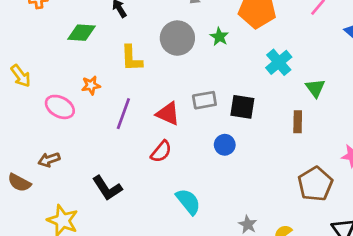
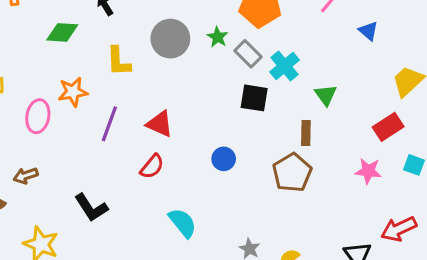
orange star: (91, 85) -> (73, 92), size x1.4
gray rectangle: (204, 100) -> (248, 54), moved, turned 55
pink ellipse: (60, 107) -> (38, 116), turned 72
black square: (242, 107) -> (254, 98), moved
brown pentagon: (315, 184) -> (292, 173), moved

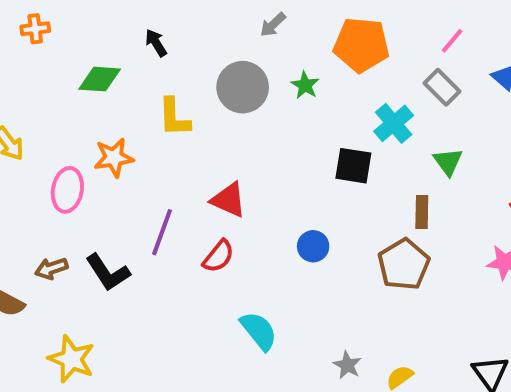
gray rectangle: (248, 54) -> (442, 87), moved
purple line: (109, 124) -> (162, 232), moved
black L-shape: (91, 208) -> (108, 272), moved

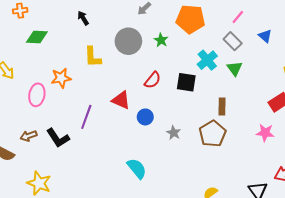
green diamond: (100, 79) -> (37, 37), moved
green triangle: (448, 162) -> (235, 69), moved
blue circle: (313, 246) -> (145, 117), moved
red semicircle: (218, 256) -> (153, 80), moved
gray star: (347, 365) -> (174, 133), moved

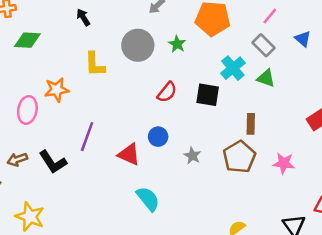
green triangle: (235, 69) -> (266, 78), turned -35
red triangle: (121, 100) -> (129, 154), moved
pink star: (265, 133) -> (284, 163), moved

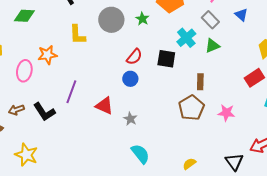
green triangle: (266, 78) -> (212, 46), turned -42
blue circle: (158, 137) -> (130, 79), moved
gray star: (192, 156) -> (130, 119), moved
cyan semicircle: (148, 199) -> (140, 154), moved

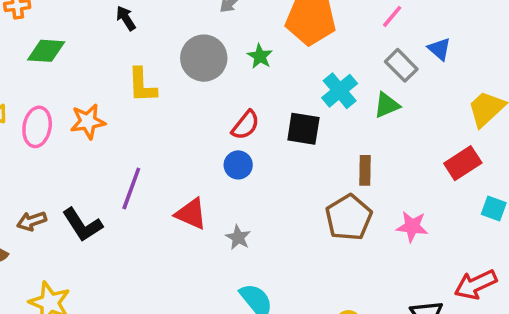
gray rectangle: (210, 20) -> (401, 65), moved
pink ellipse: (24, 71) -> (37, 127), moved

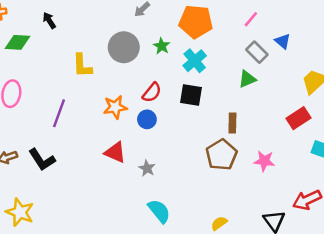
black arrow: (126, 18) -> (49, 20), moved
cyan cross: (340, 91) -> (195, 61), moved
orange star: (88, 121) -> (115, 107), moved
purple line: (131, 189) -> (59, 113), moved

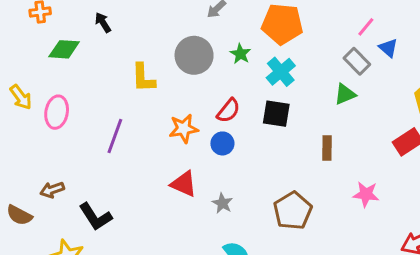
pink line: (251, 19) -> (366, 27), moved
brown pentagon: (221, 155) -> (293, 211), moved
black L-shape: (42, 160) -> (95, 217), moved

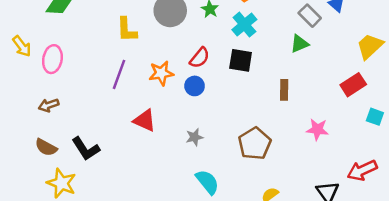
purple line: (115, 136) -> (119, 74), moved
red triangle: (184, 184) -> (145, 121), moved
brown arrow: (52, 190) -> (49, 105), moved
gray star: (222, 203) -> (195, 137), turned 30
brown semicircle: (19, 215) -> (46, 147), moved

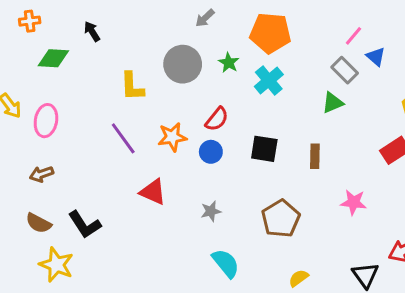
black square: (241, 60) -> (264, 149), moved
purple line: (119, 74) -> (123, 138), turned -56

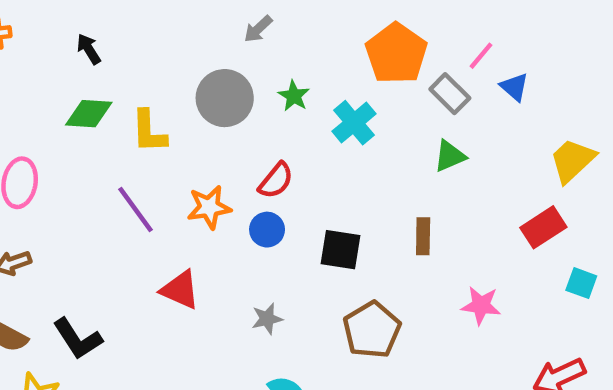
orange pentagon: (270, 33) -> (396, 53), moved, turned 30
green diamond: (53, 58) -> (89, 114), moved
gray rectangle: (345, 70) -> (450, 94), moved
black square: (264, 149) -> (341, 250), moved

